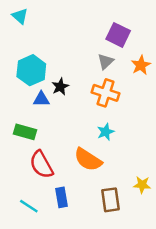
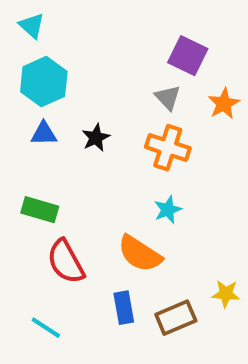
gray triangle: (106, 61) -> (168, 98), turned -30
cyan hexagon: (31, 70) -> (44, 82), moved
blue triangle: (41, 99) -> (44, 134), moved
blue rectangle: (62, 197) -> (124, 308), moved
brown rectangle: (111, 200) -> (176, 318), turned 75

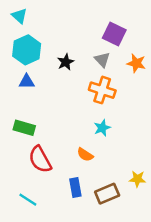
orange star: (224, 104) -> (136, 63), turned -30
black star: (96, 138) -> (66, 62), moved
orange semicircle: (140, 254) -> (85, 155), size x0.6

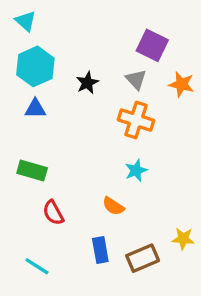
red semicircle: (40, 159) -> (53, 213), size x0.7

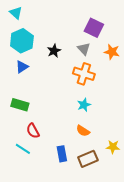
blue triangle: (35, 109) -> (22, 67), turned -32
orange semicircle: (113, 206) -> (83, 131), moved
cyan line: (37, 266) -> (23, 149), moved

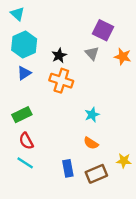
orange cross: (84, 74) -> (61, 81), moved
green rectangle: (20, 105) -> (22, 115), turned -42
red semicircle: (33, 131) -> (26, 141), moved

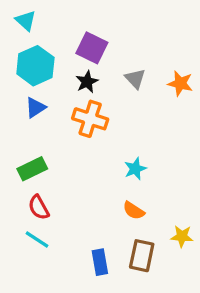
purple square: (103, 30) -> (92, 48), moved
blue rectangle: (68, 168) -> (100, 262), moved
brown rectangle: (96, 174) -> (142, 256), turned -55

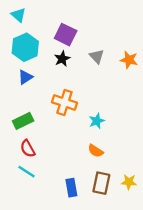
orange cross: (90, 119) -> (64, 102), moved
yellow star: (182, 236) -> (129, 182), moved

